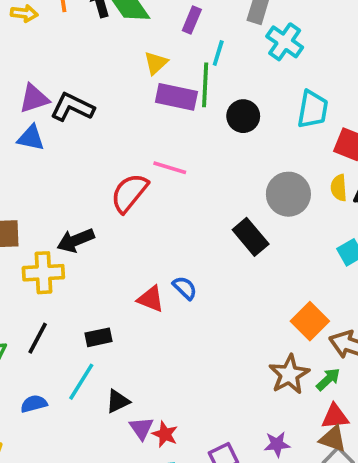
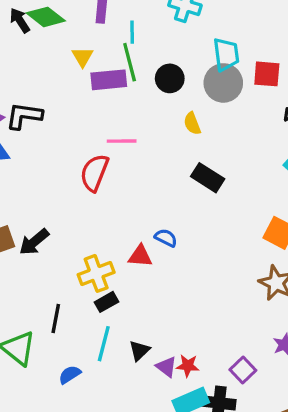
yellow semicircle: (339, 188) -> (192, 123), moved
gray circle: (288, 194) -> (223, 83), moved
black arrow: (76, 240) -> (34, 242), moved
yellow cross: (43, 273) -> (96, 273), moved

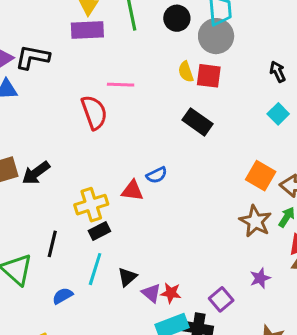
red square: (267, 74) -> (209, 76), moved
black circle: (170, 78) -> (177, 18), moved
purple rectangle: (109, 80) -> (87, 30), moved
red semicircle: (94, 173) -> (94, 112), turned 136
blue semicircle: (166, 238) -> (157, 175), turned 125

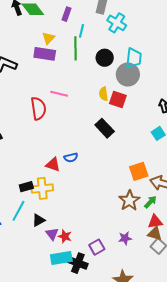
orange square: (261, 176) -> (139, 171), turned 30
yellow cross: (91, 205) -> (42, 188), moved

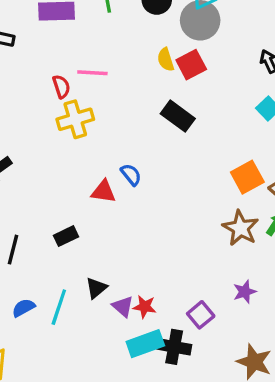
red square: (118, 100) -> (191, 65), turned -36
red semicircle: (38, 108) -> (61, 87), moved, size x0.6
blue semicircle: (71, 158) -> (131, 175), turned -104
yellow cross: (42, 188) -> (75, 119), moved
cyan line: (18, 211) -> (59, 307), moved

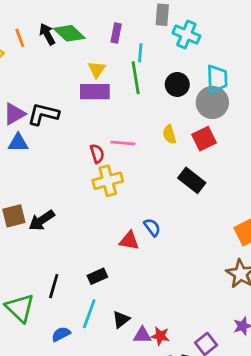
yellow semicircle: (166, 60) -> (169, 134), moved
purple triangle: (123, 306) -> (142, 335), turned -42
cyan line: (59, 307) -> (89, 314), moved

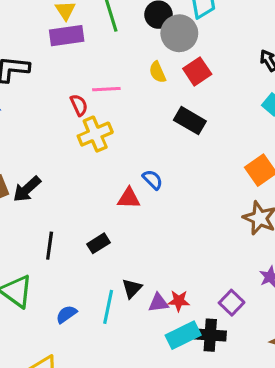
gray circle: (212, 102) -> (179, 33), moved
black line: (54, 286) -> (50, 246), moved
cyan line: (89, 314) -> (108, 307), moved

